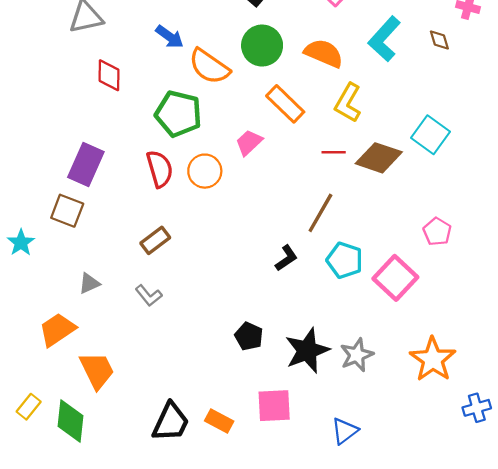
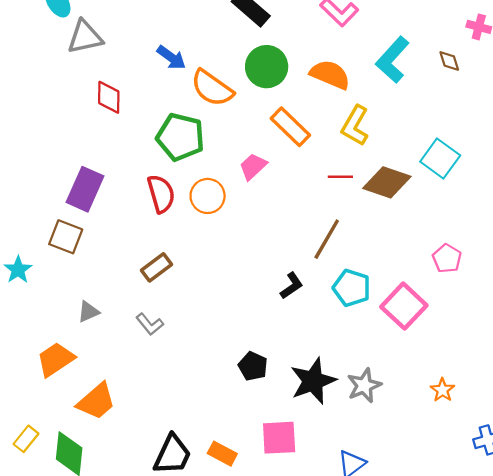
orange star: (433, 359) -> (442, 390), size x0.5
orange trapezoid: (97, 370) -> (96, 401), turned 75

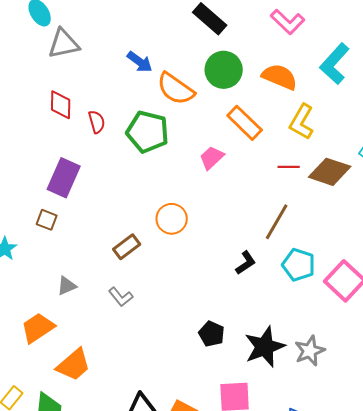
red diamond: (109, 97) -> (61, 105), moved
red semicircle: (161, 194) -> (97, 122), moved, size x0.7
orange circle: (208, 196) -> (172, 219), moved
brown square: (66, 237) -> (47, 220), size x0.7

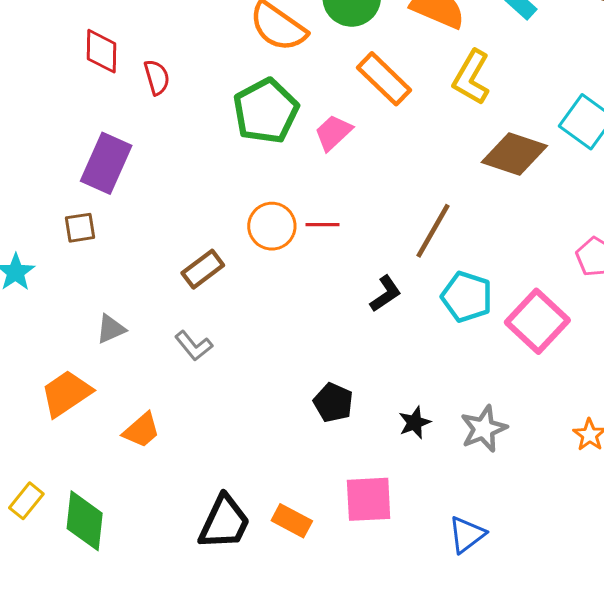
green pentagon: (148, 132) -> (266, 111), moved, turned 30
red line: (289, 167) -> (323, 225), moved
brown square: (47, 220) -> (80, 228), turned -30
black star: (265, 347) -> (415, 423), size x0.5
orange trapezoid: (74, 365) -> (141, 430), moved, size x0.7

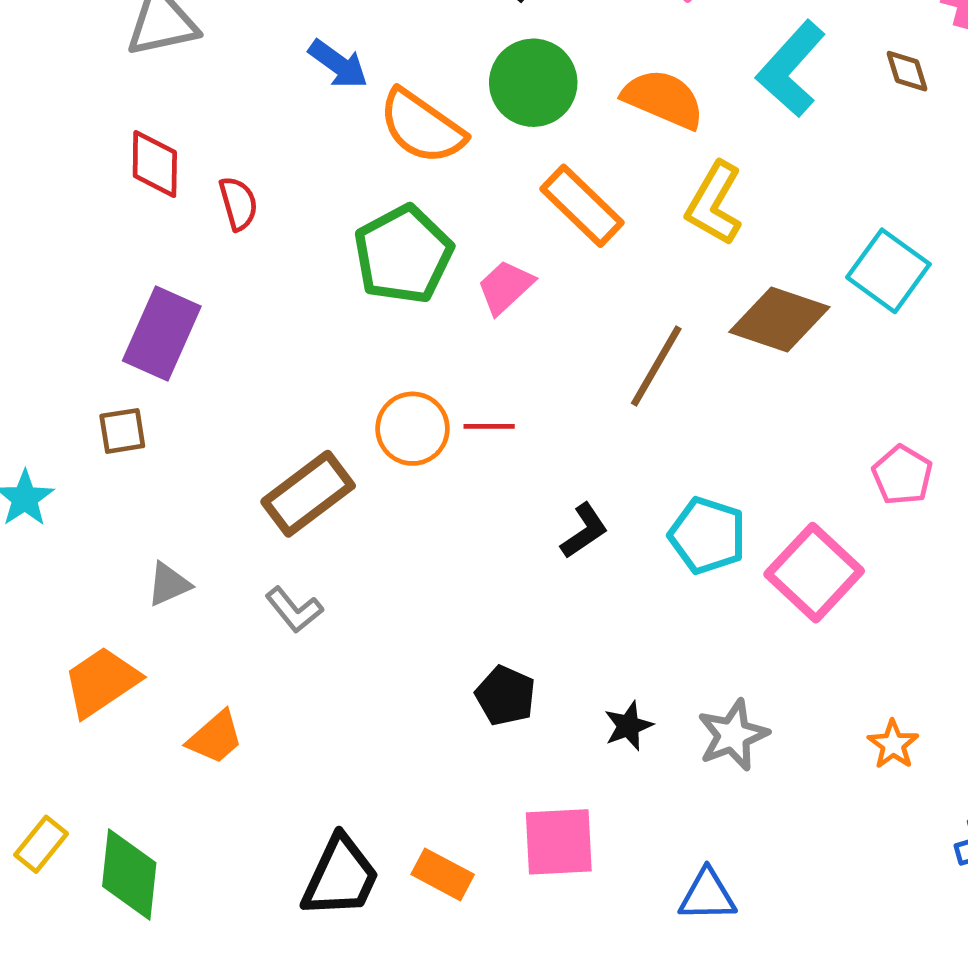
brown line: (433, 231) -> (656, 366), moved
brown rectangle: (203, 269) -> (308, 494), size x1.4
blue triangle: (467, 535) -> (707, 895), turned 36

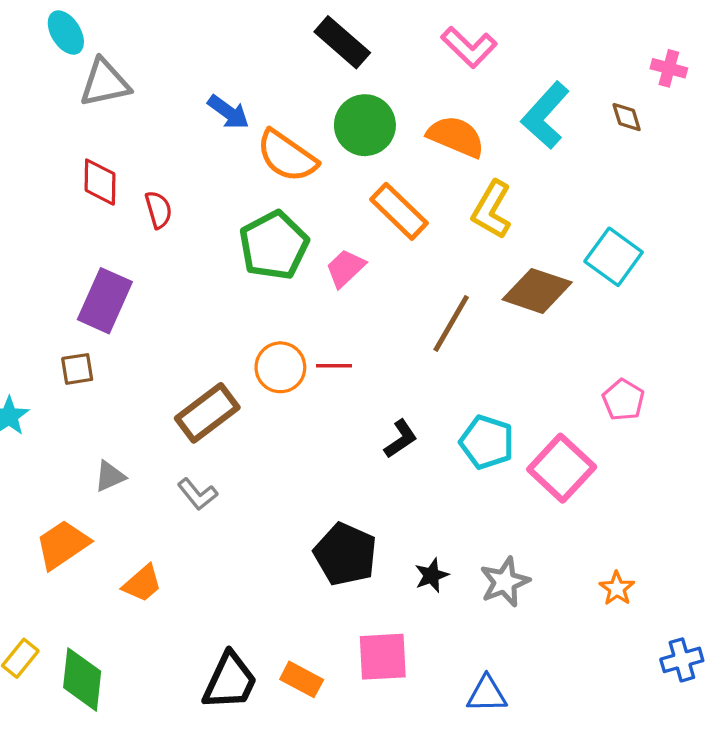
black pentagon: (505, 696) -> (345, 554), size x1.5

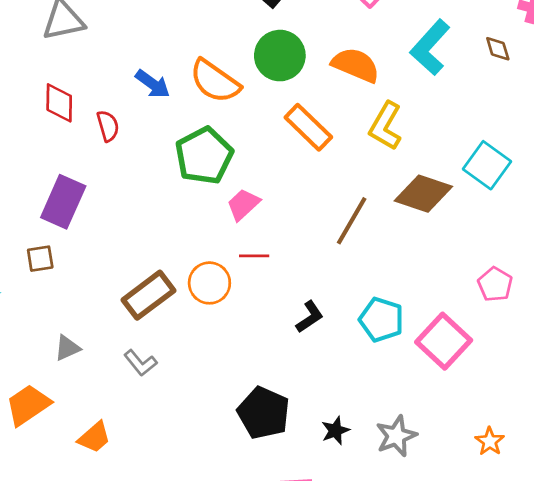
blue arrow: (228, 112) -> (153, 84), moved
pink trapezoid: (345, 268) -> (243, 204), moved
orange circle: (280, 367) -> (209, 283), moved

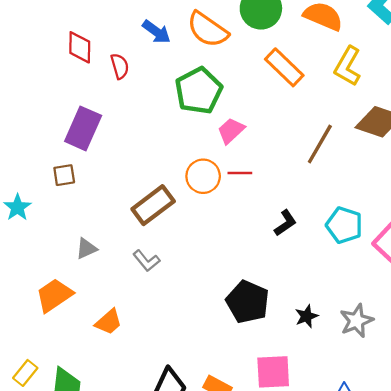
orange circle: (209, 283) -> (203, 176), moved

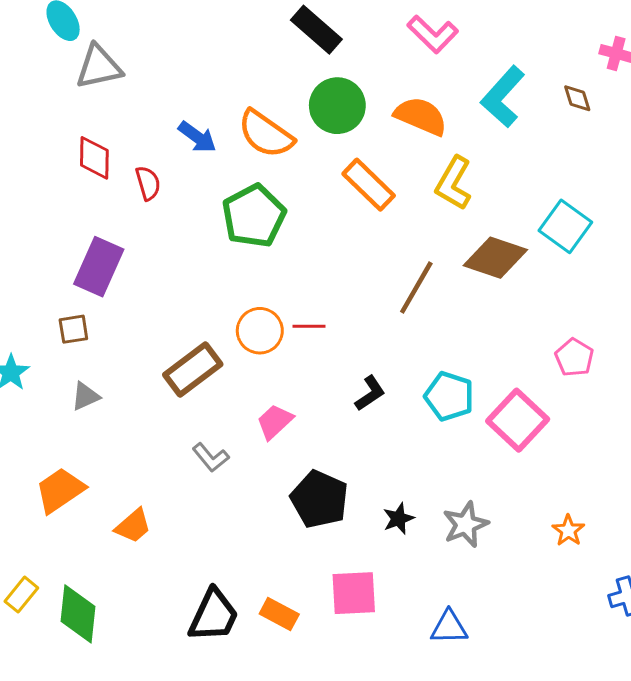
pink trapezoid: (231, 131) -> (275, 422), moved
gray triangle: (86, 248) -> (85, 396), moved
gray L-shape: (146, 261) -> (211, 457), moved

